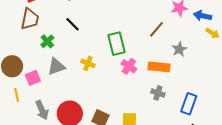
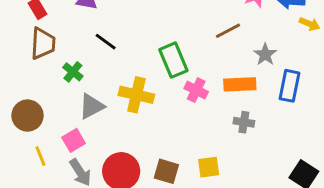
brown line: (157, 29) -> (228, 31), turned 30
yellow cross: (88, 63) -> (136, 95), size x1.6
pink square: (33, 78) -> (74, 140), moved
blue rectangle: (189, 104) -> (290, 86), moved

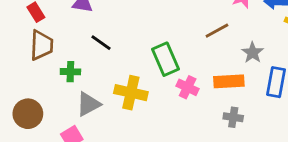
green cross: (73, 72) -> (70, 72), turned -36

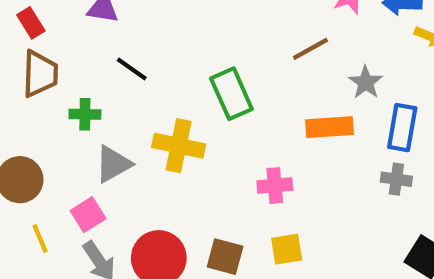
pink cross: (188, 87) -> (275, 186), moved, turned -30
gray cross: (233, 117) -> (396, 179), moved

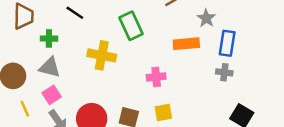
gray triangle: (113, 164) -> (50, 67), moved, turned 45

